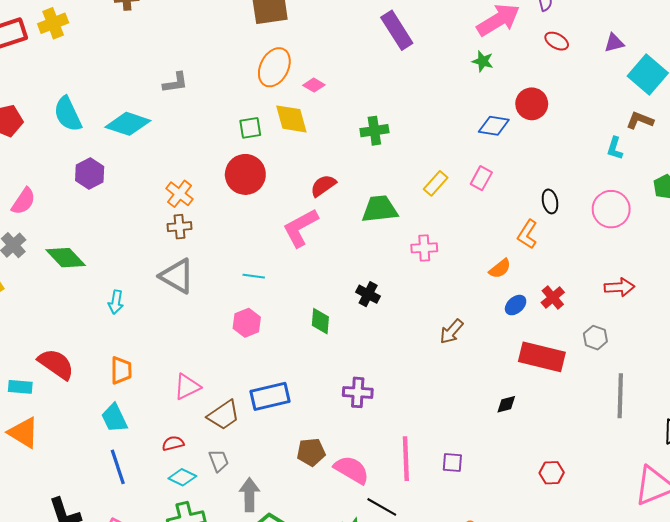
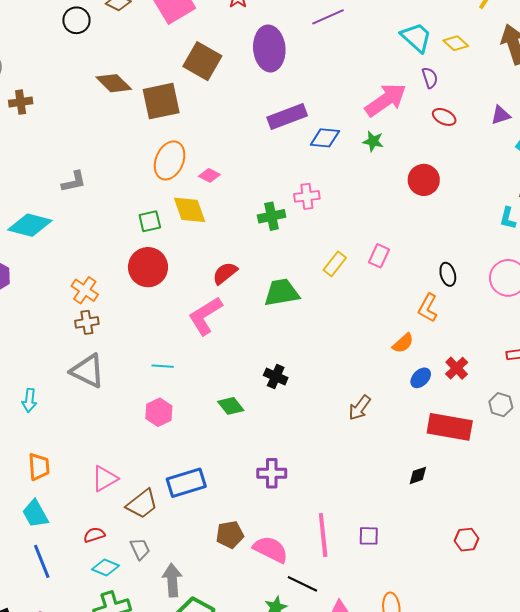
purple rectangle: (397, 30) -> (287, 117), turned -75
blue diamond: (494, 126) -> (325, 138), moved
pink cross: (424, 248) -> (307, 196), moved
green diamond: (320, 321) -> (231, 406), turned -40

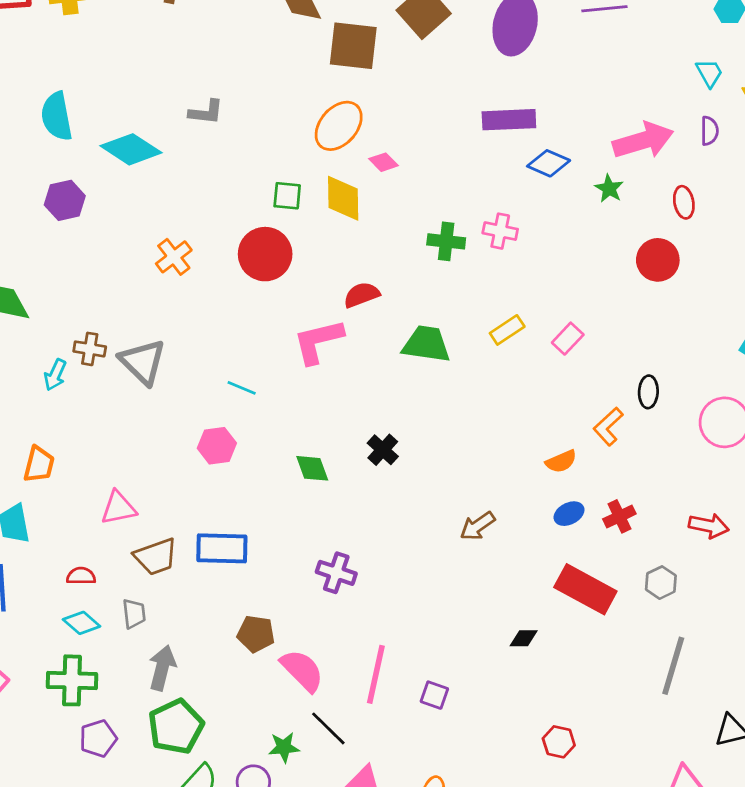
cyan trapezoid: (416, 37) -> (709, 73), size x0.7
red ellipse: (444, 117) -> (684, 202), moved, turned 35
brown cross: (87, 322) -> (90, 349), moved

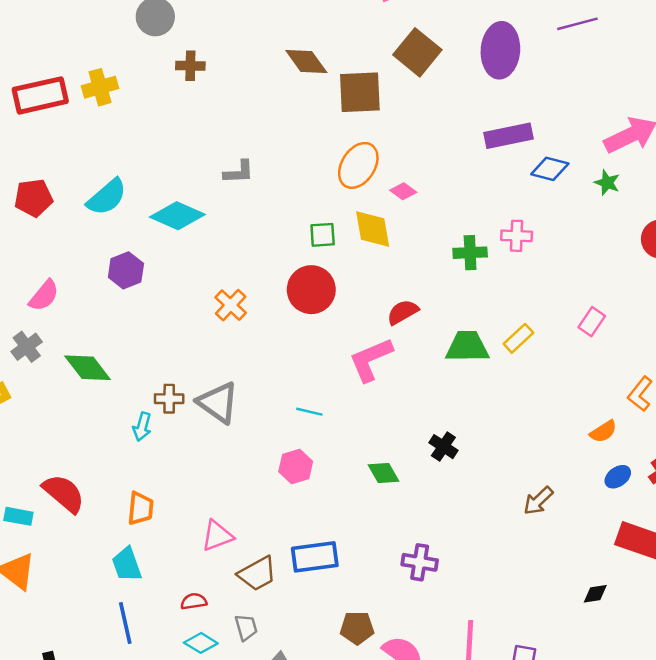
cyan semicircle: (57, 116) -> (107, 197), turned -111
yellow rectangle: (507, 330) -> (518, 338), moved

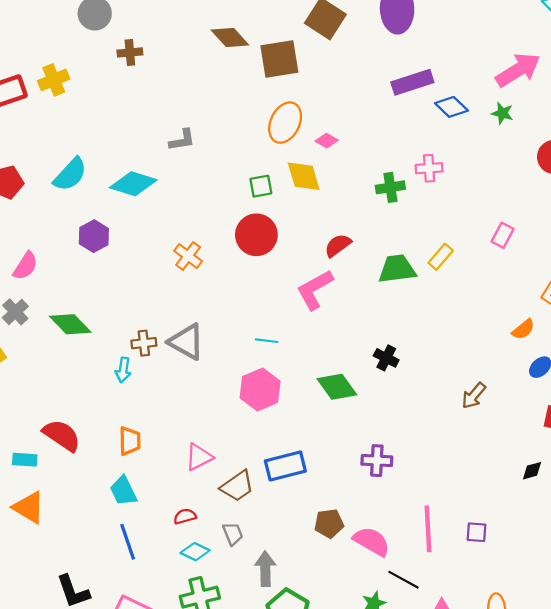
blue diamond: (550, 169) -> (451, 107), turned 36
pink hexagon: (296, 466) -> (260, 390), size x1.4
green diamond: (384, 473) -> (337, 387), size x1.4

